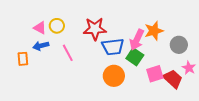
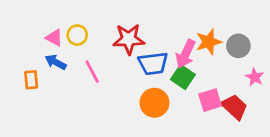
gray circle: (179, 45) -> (238, 46), moved
blue arrow: (41, 46) -> (56, 62), turned 42
pink star: (189, 68) -> (255, 77), moved

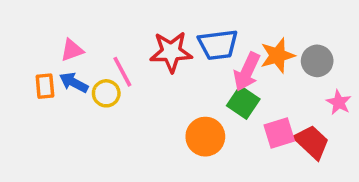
yellow circle: (77, 35) -> (106, 93), moved
pink triangle: (54, 38) -> (72, 50), turned -48
blue trapezoid: (153, 63) -> (218, 45), moved
pink line: (92, 72) -> (122, 72), moved
orange rectangle: (31, 80) -> (45, 86), moved

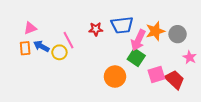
pink triangle: (72, 50) -> (30, 28), moved
red star: (171, 52) -> (96, 29), size x0.6

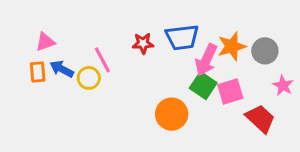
pink square: (156, 75) -> (230, 92), moved

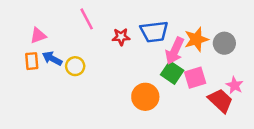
pink line: (102, 60) -> (87, 19), moved
pink star: (283, 85) -> (235, 85), moved

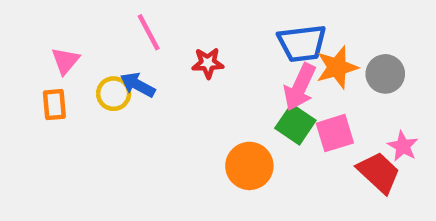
blue trapezoid: (154, 32) -> (302, 43), moved
pink triangle: (38, 36) -> (65, 61), turned -30
blue arrow: (52, 59) -> (138, 85), moved
yellow circle: (75, 66) -> (114, 94), moved

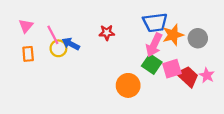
pink line: (149, 32) -> (53, 35), moved
pink triangle: (65, 61) -> (26, 26), moved
red trapezoid: (379, 173) -> (188, 76), moved

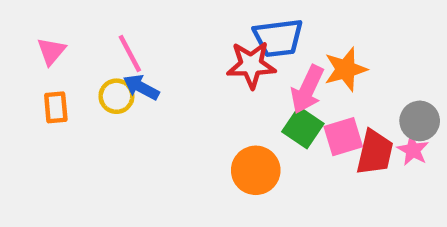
blue trapezoid: (155, 22) -> (278, 38), moved
red star: (107, 33) -> (251, 65), moved, size x1.5
pink line: (53, 35) -> (130, 54), moved
gray circle: (198, 38) -> (420, 121), moved
red trapezoid: (188, 76) -> (375, 152), turned 60

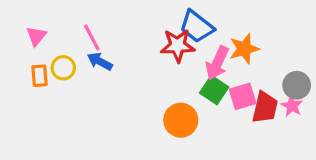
blue trapezoid: (278, 38) -> (197, 26), turned 45
yellow circle: (116, 96) -> (63, 68), moved

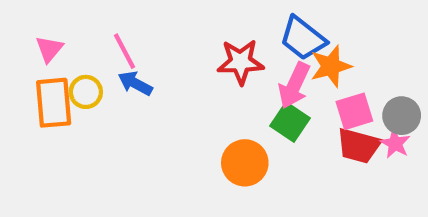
blue trapezoid: (197, 26) -> (303, 38), moved
orange rectangle: (39, 76) -> (54, 103), size x1.6
pink square: (243, 96) -> (354, 111), moved
red trapezoid: (265, 107) -> (359, 146), turned 92

